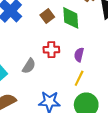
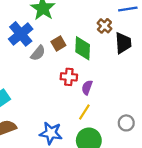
red cross: (51, 50) -> (69, 77), moved
gray semicircle: (29, 66) -> (38, 53), moved

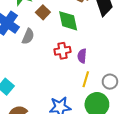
brown square: (58, 43) -> (43, 12), moved
gray circle: (126, 123) -> (110, 82), moved

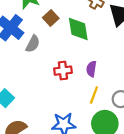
red cross: (62, 51) -> (63, 71), moved

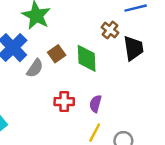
brown square: (51, 18) -> (57, 54), moved

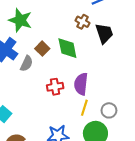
purple semicircle: (95, 104) -> (81, 84), size x1.5

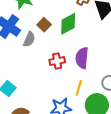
green diamond: (67, 48) -> (68, 24), turned 75
yellow line: (84, 108) -> (79, 88), moved

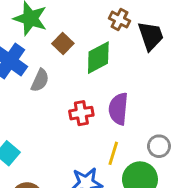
brown square: (44, 25) -> (63, 44), moved

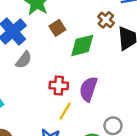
gray semicircle: (40, 80) -> (24, 60), moved
yellow line: (113, 153) -> (65, 111), moved

